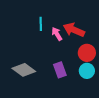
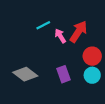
cyan line: (41, 24) -> (43, 25), turned 64
red arrow: (74, 30) -> (78, 32), turned 100

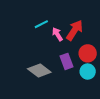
gray diamond: (25, 74) -> (39, 71), moved
purple rectangle: (64, 74) -> (66, 61), moved

